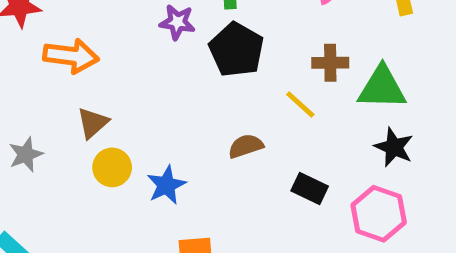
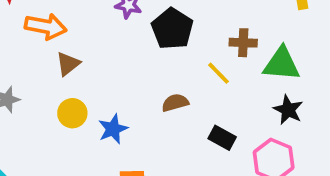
brown triangle: (93, 123) -> (68, 64), moved

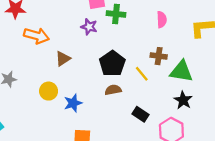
black pentagon: (172, 29) -> (112, 64), moved
brown triangle: (68, 64) -> (63, 59), moved

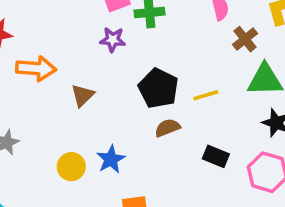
brown cross: (159, 56) -> (245, 39), moved, turned -35
yellow line: (142, 74) -> (206, 95), turned -56
yellow circle: (49, 91) -> (71, 167), moved

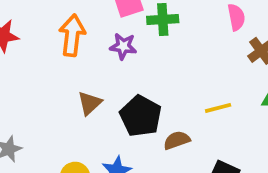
orange arrow: (36, 68) -> (72, 35), moved, turned -90
black pentagon: (158, 88) -> (141, 116), moved

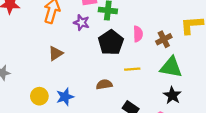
pink semicircle: (236, 17) -> (138, 34), moved
black pentagon: (141, 116) -> (111, 42), moved

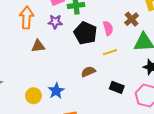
pink semicircle: (138, 34) -> (108, 28), moved
brown triangle: (56, 53) -> (38, 46), moved, turned 40

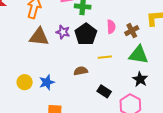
purple star: (55, 22) -> (63, 32), moved
pink semicircle: (108, 28) -> (111, 27), moved
brown triangle: (38, 46) -> (39, 37), size x1.5

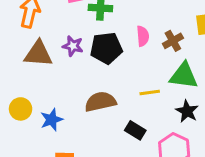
black pentagon: (86, 34) -> (106, 48), turned 30
yellow line: (105, 57) -> (150, 92), moved
brown semicircle: (81, 71) -> (100, 102), size x1.5
yellow circle: (25, 82) -> (21, 109), moved

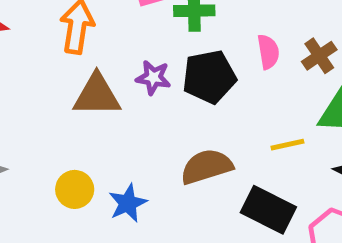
black rectangle: (135, 130) -> (268, 210), size x1.5

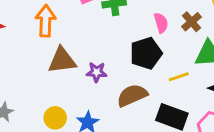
black pentagon: (209, 77) -> (146, 53), moved
purple star: (153, 78) -> (97, 72), moved

